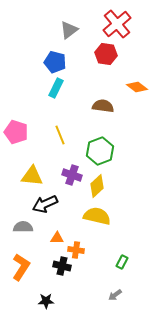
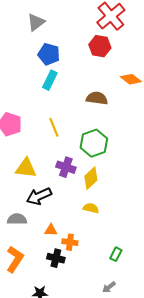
gray triangle: (69, 30) -> (36, 22), moved
yellow semicircle: (97, 216) -> (91, 208), size x0.6

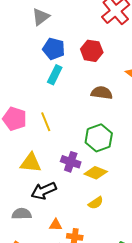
red hexagon: (100, 46) -> (92, 51), moved
yellow line: (54, 127) -> (46, 122), moved
yellow diamond: (91, 178) -> (96, 173), turned 65
yellow semicircle: (91, 208) -> (96, 203), turned 133

